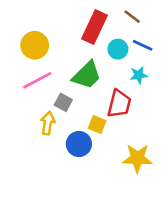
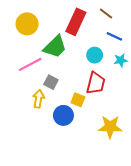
yellow circle: (35, 45) -> (27, 24), moved
cyan circle: (118, 49) -> (95, 55), moved
green trapezoid: (87, 75) -> (55, 47), moved
cyan star: (139, 75) -> (121, 60), moved

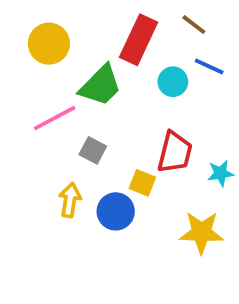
cyan circle: (95, 55) -> (173, 82), moved
cyan star: (121, 60) -> (221, 173), moved
yellow arrow: (38, 99) -> (70, 200), moved

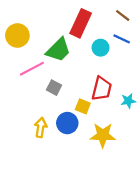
brown line: (194, 25) -> (123, 16), moved
yellow circle: (49, 44) -> (17, 35), moved
yellow arrow: (70, 200) -> (41, 127), moved
yellow star: (202, 232) -> (103, 135), moved

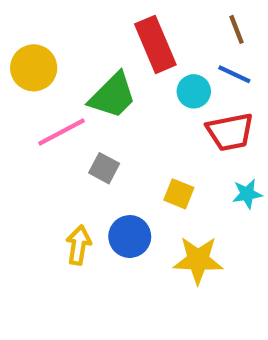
brown line: (123, 16) -> (236, 29), turned 32
red rectangle: (81, 23) -> (155, 44), turned -48
red trapezoid: (102, 89) -> (230, 132), moved, turned 65
yellow square: (83, 106) -> (179, 194), moved

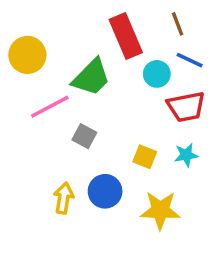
brown line: (236, 29) -> (178, 24), moved
cyan star: (247, 194) -> (186, 155), moved

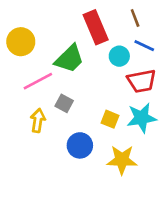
cyan star: (186, 155) -> (142, 118), size x1.6
yellow arrow: (64, 198) -> (38, 120), moved

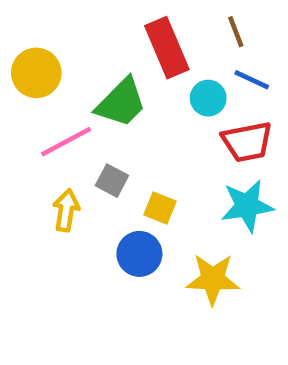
yellow square: (110, 119) -> (160, 208), moved

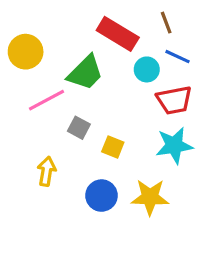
red rectangle: (167, 48) -> (118, 34), turned -36
yellow arrow: (66, 210) -> (47, 171), moved
blue circle: (139, 254) -> (102, 196), moved

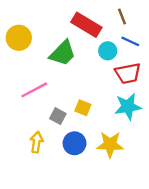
pink line: (47, 100) -> (34, 90), moved
gray square: (79, 128) -> (58, 116), moved
yellow arrow: (47, 171) -> (37, 142), moved

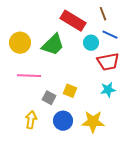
yellow circle: (19, 38) -> (20, 43), moved
pink line: (34, 90) -> (29, 76), turned 30
cyan star: (128, 107) -> (108, 90), size x0.7

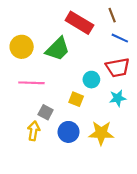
cyan circle: (91, 43) -> (91, 80), moved
gray square: (49, 98) -> (46, 112), moved

